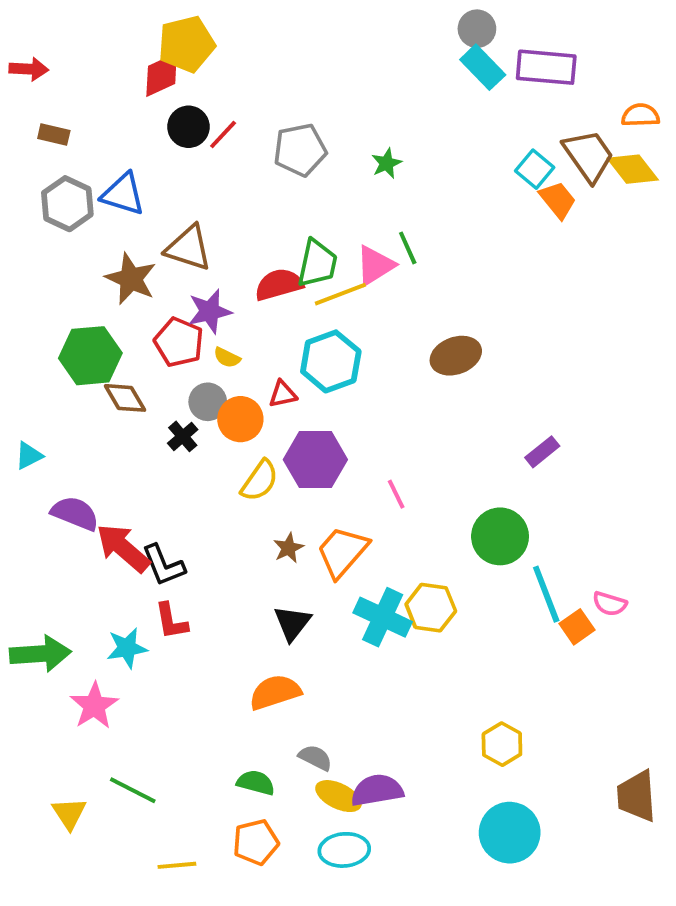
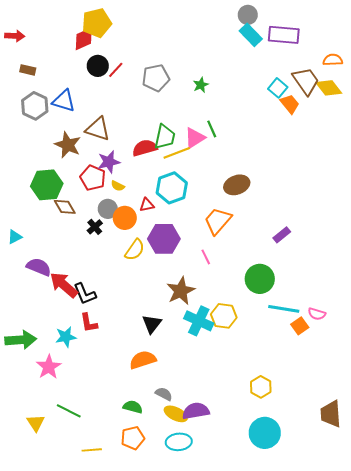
brown star: (288, 548) -> (181, 291), moved, size x1.8
orange trapezoid: (342, 552) -> (218, 221), moved
cyan line: (546, 594) -> (284, 309), turned -60

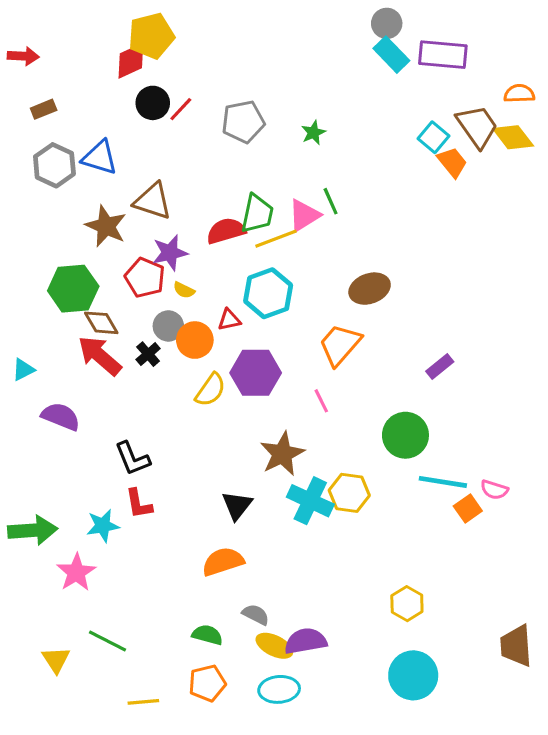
brown rectangle: (28, 70) -> (44, 109), turned -35
red arrow: (64, 285) -> (100, 356), moved

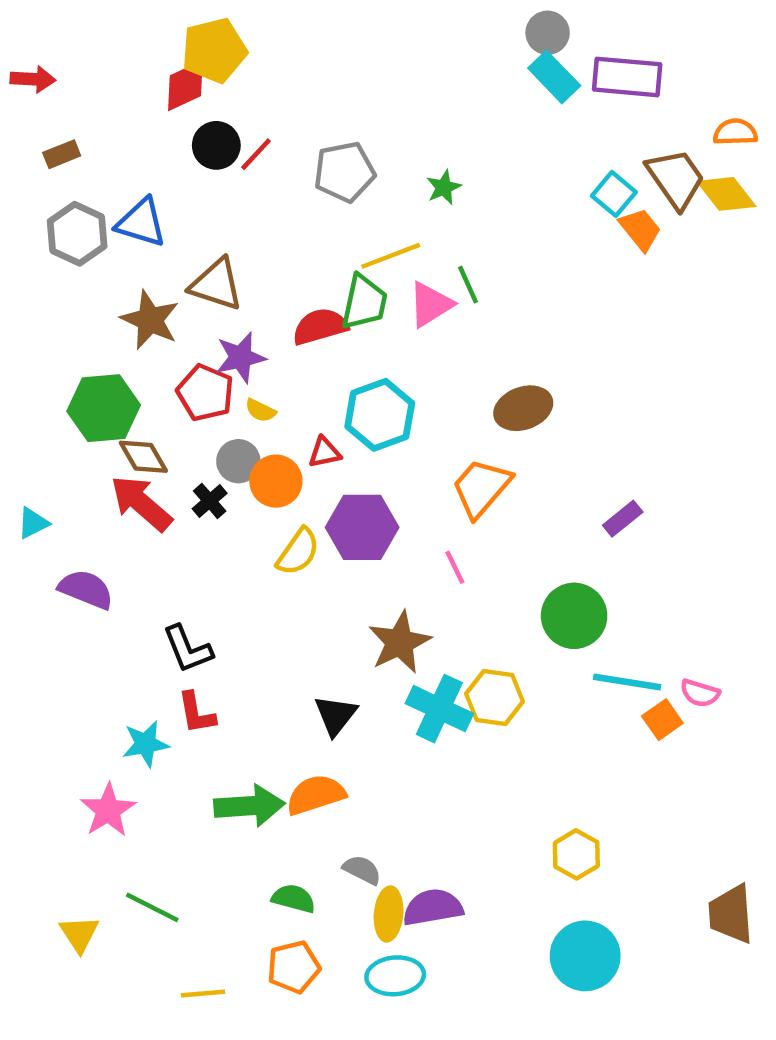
yellow line: (276, 239) -> (391, 256), moved
green arrow: (33, 530) -> (249, 806), moved
yellow ellipse: (274, 646) -> (389, 914), turned 69

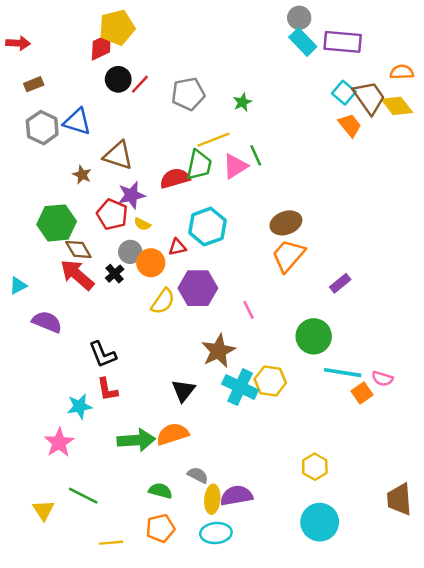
cyan square: (614, 194) -> (344, 93), moved
brown star: (150, 320) -> (82, 175), size x0.6
orange trapezoid: (481, 488) -> (288, 256), moved

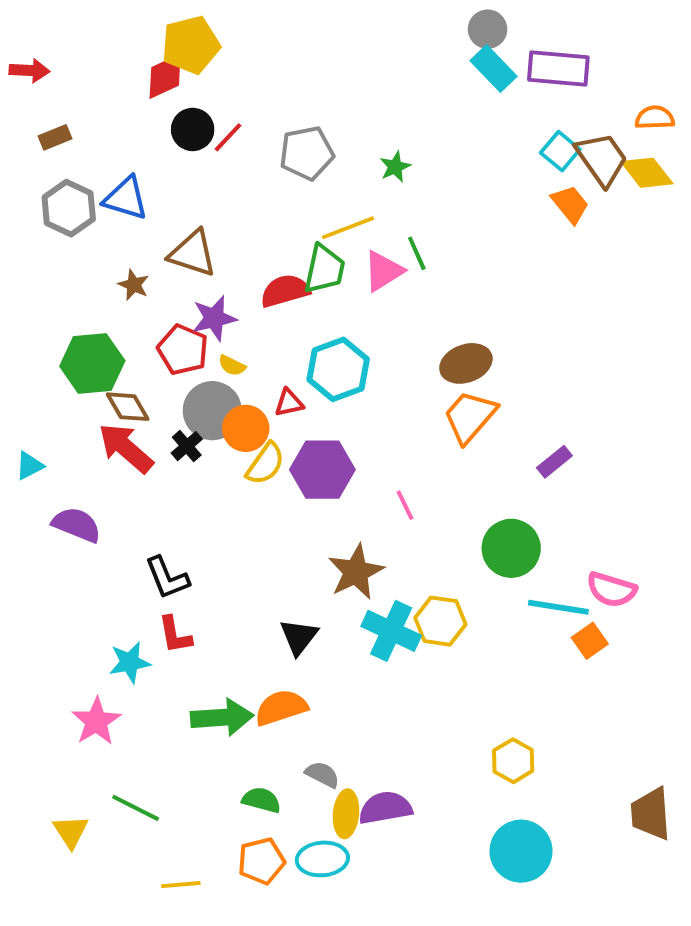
gray circle: (130, 252) -> (212, 411), size x1.5
yellow semicircle: (163, 301) -> (265, 464), moved
pink semicircle: (382, 379) -> (611, 590), moved, size x1.4
cyan ellipse: (216, 533) -> (322, 859), moved

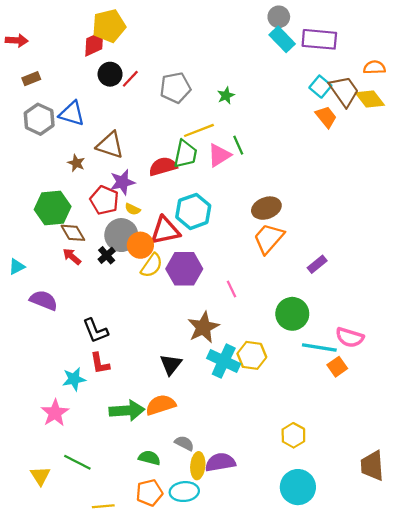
red triangle: (289, 403) -> (165, 231), size x1.8
red arrow: (126, 448) -> (72, 256), size x0.6

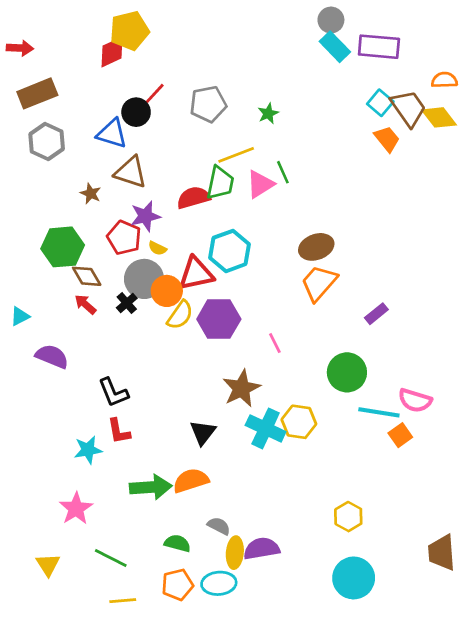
black circle: (110, 74) -> (136, 112), moved
brown rectangle: (31, 79) -> (37, 93), size x1.8
blue triangle: (72, 114) -> (112, 133), moved
pink star: (55, 413) -> (76, 509), moved
green line: (77, 462) -> (111, 558), moved

